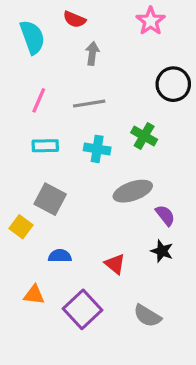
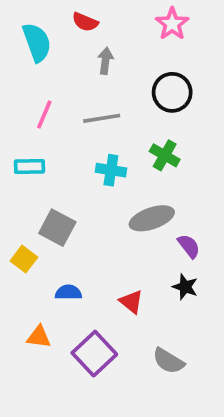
black circle: (173, 84) -> (172, 92), moved
cyan rectangle: (45, 146) -> (29, 166), moved

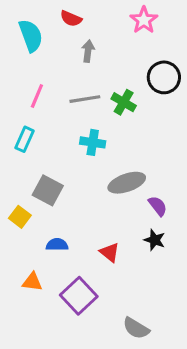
black circle: (172, 92) -> (164, 77), moved
green cross: (165, 155) -> (124, 102), moved
cyan rectangle: (29, 166) -> (25, 139), turned -65
gray semicircle: (168, 361) -> (136, 328), moved

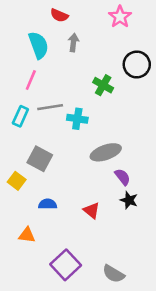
cyan semicircle: (31, 36) -> (39, 45), moved
gray line: (85, 99) -> (50, 107), moved
purple semicircle: (158, 206) -> (123, 177), moved
purple square: (79, 296) -> (66, 265), moved

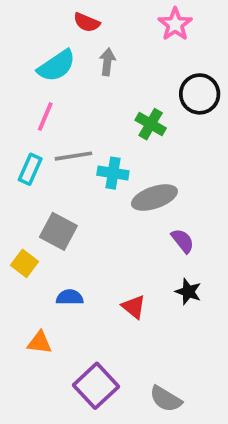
cyan semicircle: (39, 45) -> (56, 66), turned 76
gray ellipse: (106, 152) -> (154, 198), moved
purple semicircle: (123, 177) -> (183, 241), moved

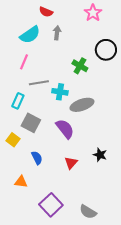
cyan rectangle: (30, 169) -> (18, 101), moved
purple semicircle: (183, 241) -> (65, 129), moved, size x1.5
blue semicircle: (70, 297) -> (37, 158), turned 64
red triangle: (134, 307) -> (71, 163), turned 32

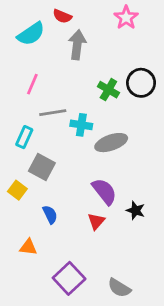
gray arrow: (57, 33) -> (77, 45), size x1.5
cyan semicircle: (30, 35) -> (31, 34), moved
black circle: (106, 50) -> (141, 83), moved
purple semicircle: (65, 129) -> (104, 191), moved

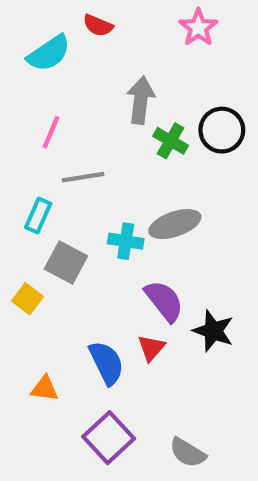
gray arrow: (77, 45) -> (141, 100), moved
cyan cross: (81, 125) -> (126, 241), moved
black star: (136, 210) -> (213, 331), size x1.4
blue semicircle: (50, 215) -> (106, 363), moved, size x1.5

